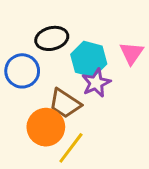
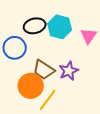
cyan hexagon: (89, 59) -> (60, 27), moved
purple star: (96, 83) -> (69, 71), moved

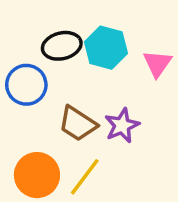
orange circle: (31, 86) -> (37, 175), moved

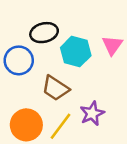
cyan hexagon: (106, 48) -> (76, 52), moved
purple star: (122, 125) -> (92, 114), moved

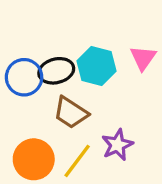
black ellipse: (44, 33) -> (56, 71), moved

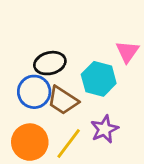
cyan hexagon: (96, 66) -> (99, 79), moved
blue circle: (24, 77) -> (34, 92), moved

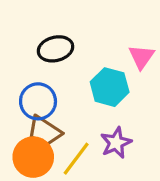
black ellipse: (50, 63) -> (56, 49), moved
brown trapezoid: (63, 100) -> (44, 132), moved

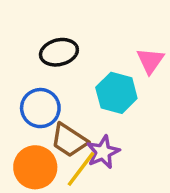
brown trapezoid: (44, 132) -> (69, 140), moved
purple star: (116, 143) -> (103, 152), moved

